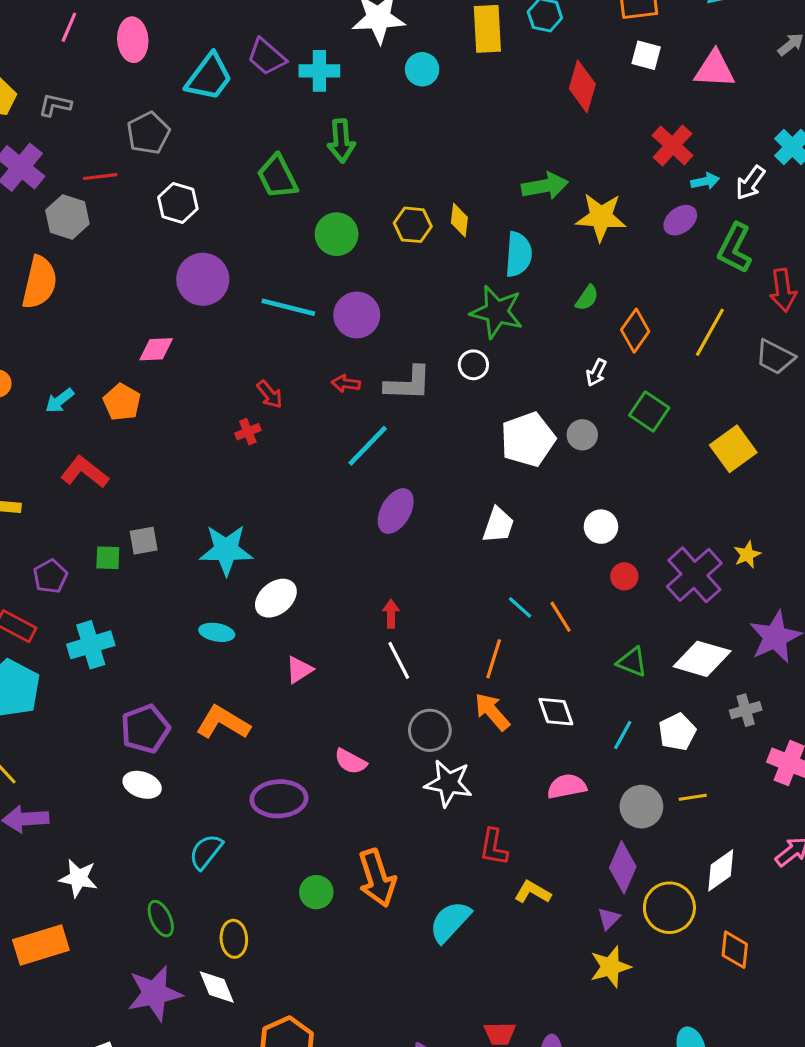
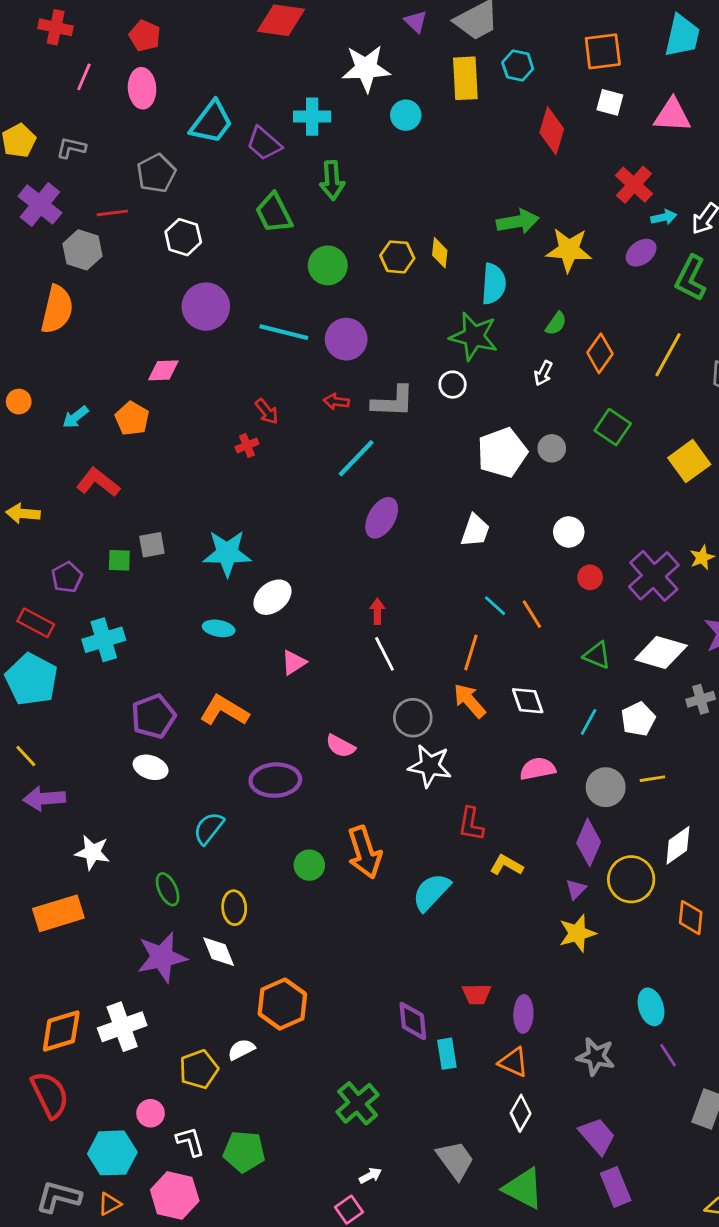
purple trapezoid: (267, 57) -> (264, 144), moved
white arrow: (596, 373) -> (543, 373), moved

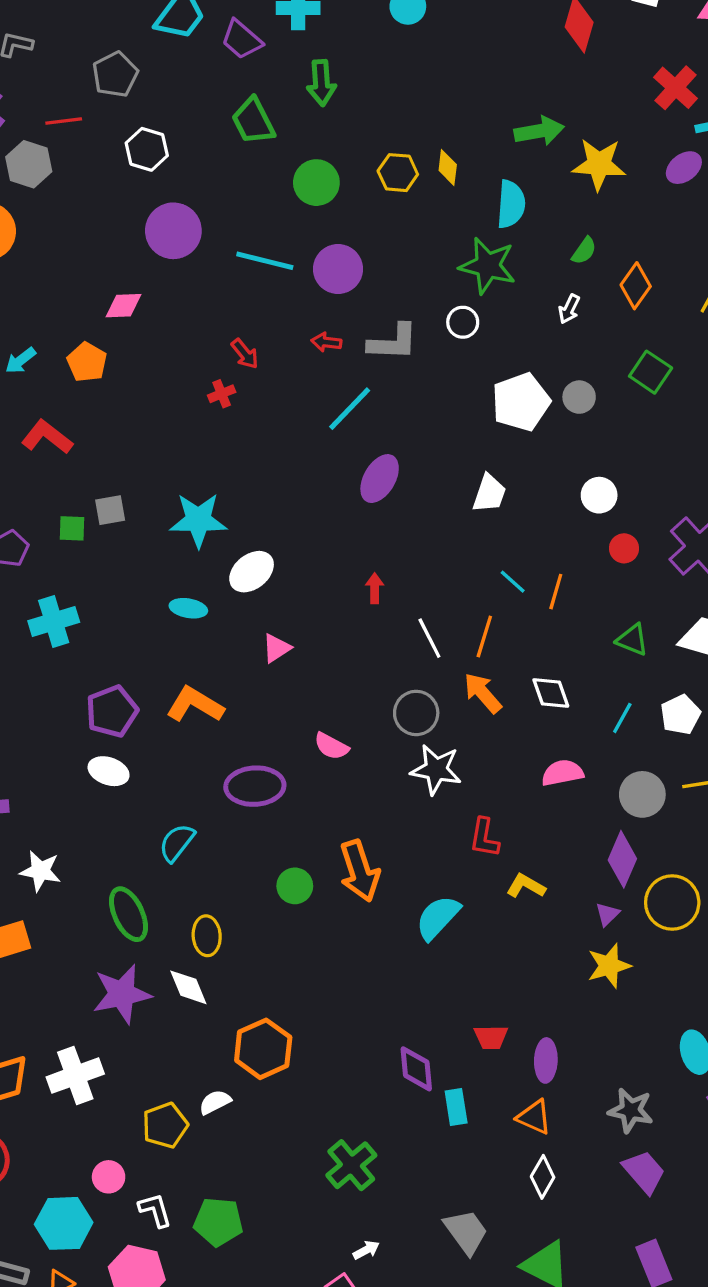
orange line: (532, 614) -> (556, 592), turned 48
white line: (384, 654) -> (429, 638), moved
green ellipse: (168, 889) -> (129, 914), size x1.4
purple trapezoid: (597, 1136) -> (644, 1172), moved

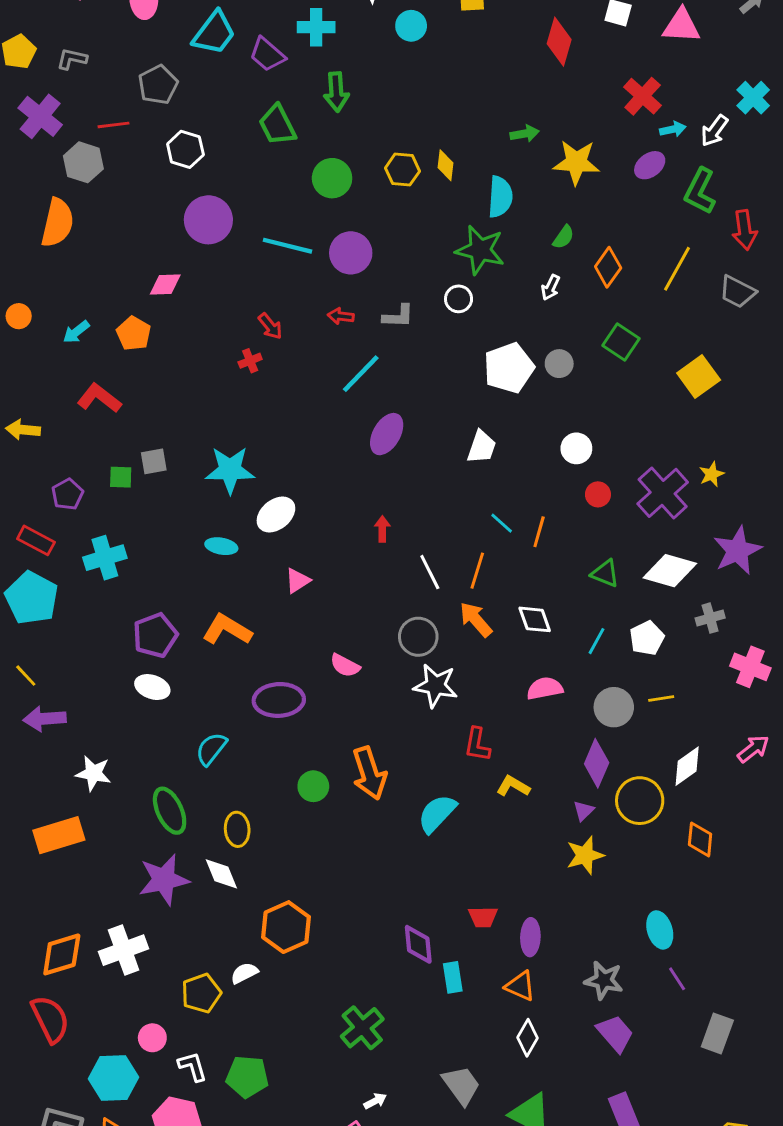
green arrow: (539, 131) -> (525, 134), size x0.7
gray L-shape: (393, 342) -> (398, 316), size x0.7

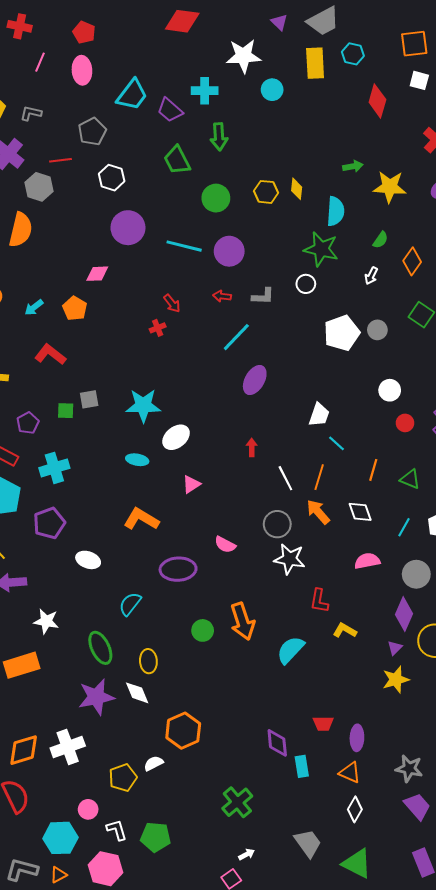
white trapezoid: (482, 447) -> (319, 415), moved
orange line: (539, 532) -> (373, 470), moved
purple pentagon: (155, 635) -> (49, 523), moved

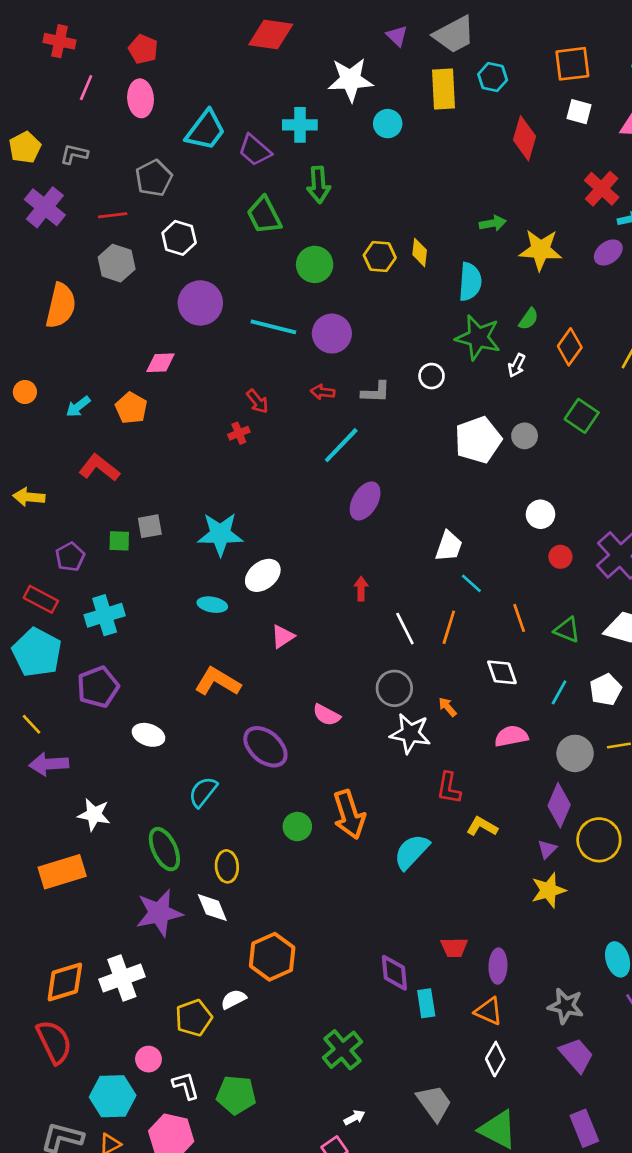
gray hexagon: (39, 187) -> (117, 263), moved
green star: (321, 249) -> (478, 338), moved
orange line: (373, 470) -> (519, 618), turned -35
orange arrow: (318, 512) -> (447, 707), moved, size x0.6
purple ellipse: (178, 569) -> (265, 747), turned 44

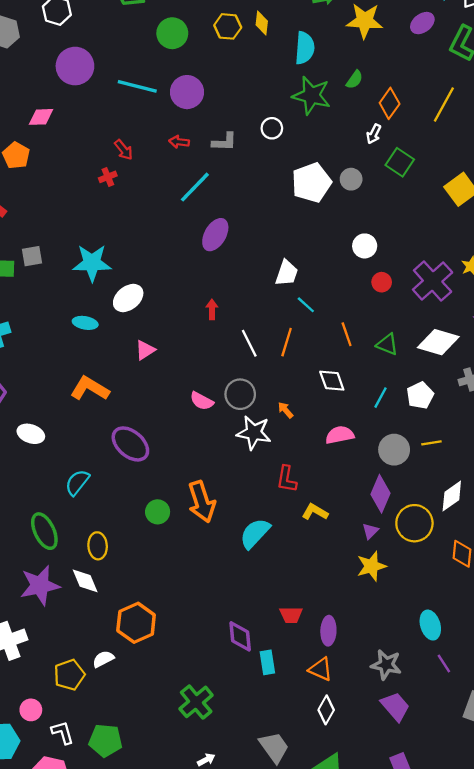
white arrow: (517, 365) -> (374, 134), moved
pink semicircle: (327, 715) -> (202, 401), moved

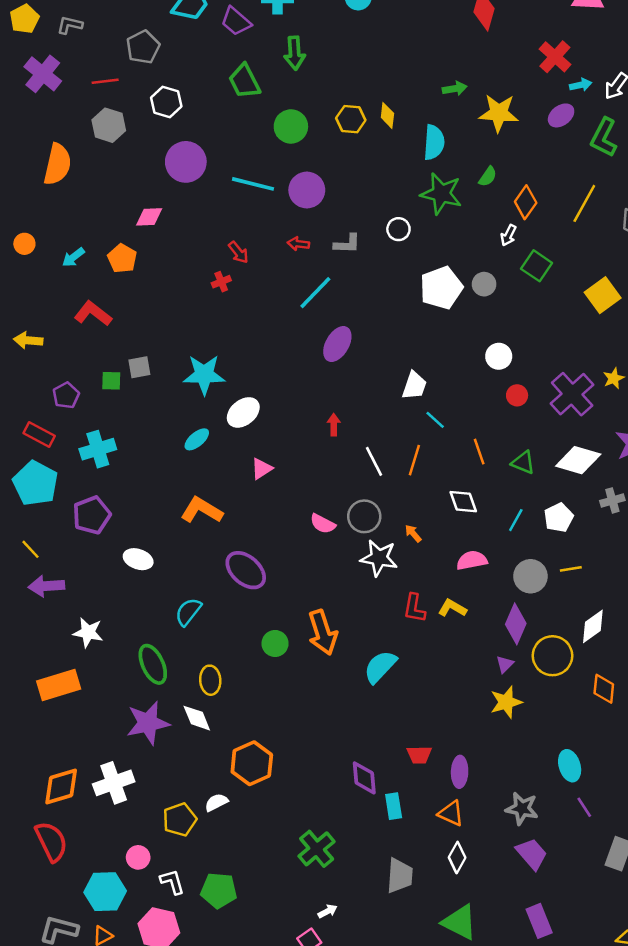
cyan ellipse: (85, 323) -> (197, 439), turned -50
yellow L-shape: (315, 512) -> (452, 608), moved
gray trapezoid: (274, 747) -> (400, 876), moved, turned 40

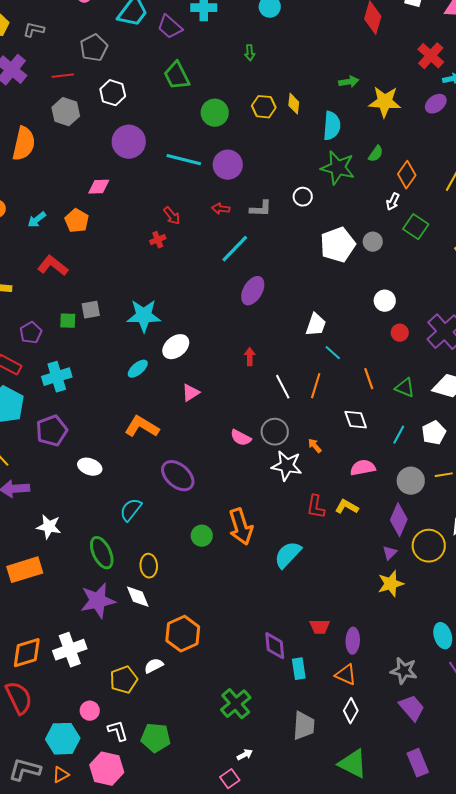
green arrow: (295, 53) -> (250, 53), moved, size x0.6

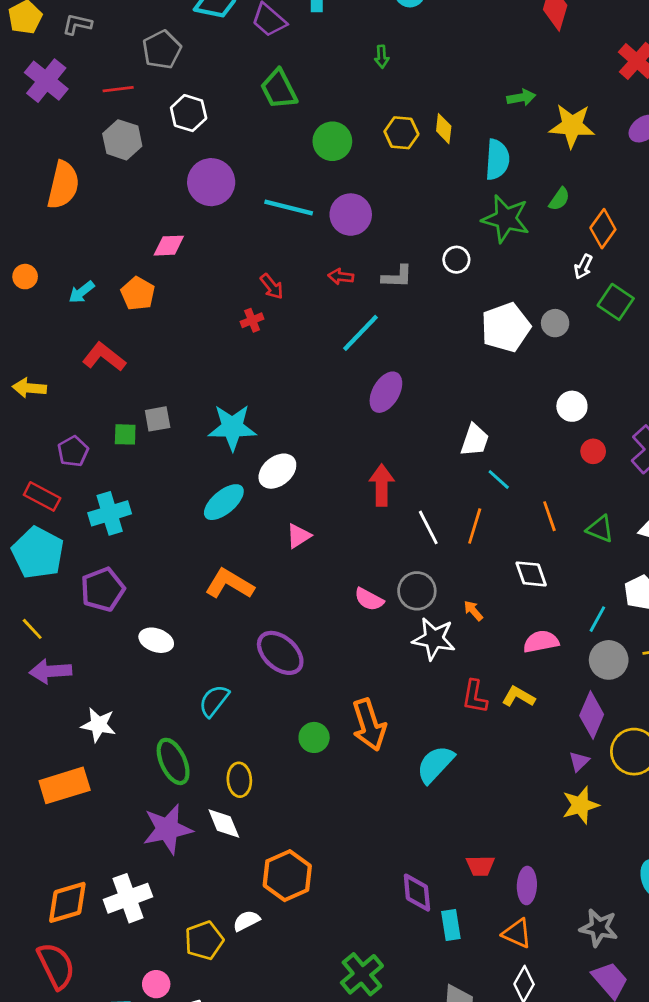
red arrow: (250, 357) -> (382, 485), size x1.6
cyan ellipse: (138, 369) -> (224, 502), size x1.4
cyan line: (399, 435) -> (597, 619), moved

